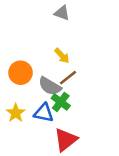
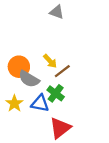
yellow arrow: (62, 56) -> (50, 61), moved
gray semicircle: (50, 86) -> (29, 79), moved

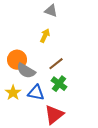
yellow arrow: (50, 61) -> (45, 36), moved, turned -112
green cross: (56, 93) -> (59, 84), moved

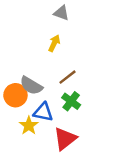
orange circle: (17, 60) -> (15, 95), moved
yellow star: (13, 93) -> (29, 125), moved

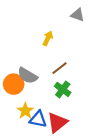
gray triangle: (61, 13) -> (78, 15), moved
blue triangle: (43, 112) -> (38, 119), moved

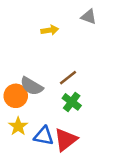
yellow arrow: (48, 38) -> (50, 30), moved, turned 56
yellow star: (25, 111) -> (18, 126), moved

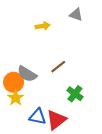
green cross: (72, 102) -> (75, 94), moved
yellow star: (18, 126) -> (16, 98), moved

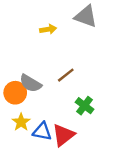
gray triangle: (76, 15) -> (86, 16), size x1.5
yellow star: (16, 98) -> (21, 122), moved

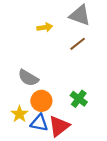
brown line: (66, 75) -> (78, 44), moved
orange circle: (15, 93) -> (41, 101), moved

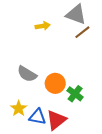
brown line: (78, 44) -> (82, 32), moved
orange circle: (41, 101) -> (55, 83), moved

